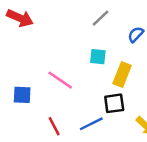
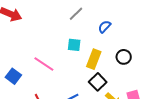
blue square: (22, 95) -> (13, 76), turned 35
black square: (114, 103) -> (98, 82), moved, turned -36

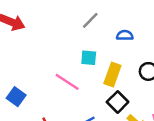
blue semicircle: (105, 27) -> (125, 35), turned 48
pink line: (44, 64) -> (67, 82), moved

